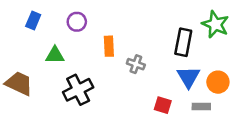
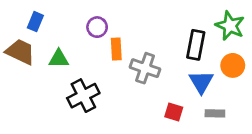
purple circle: (77, 22) -> (97, 27), moved
gray cross: (136, 64) -> (145, 68), size x1.5
orange circle: (218, 82) -> (233, 65), moved
brown trapezoid: (19, 83) -> (20, 52), moved

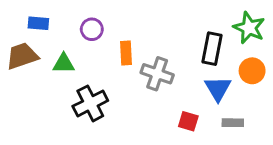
blue rectangle: (35, 22) -> (38, 23), turned 72
purple circle: (97, 27) -> (92, 29), moved
brown trapezoid: (20, 52) -> (22, 56), turned -44

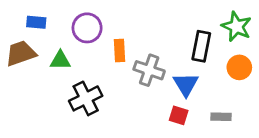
purple circle: (92, 29) -> (87, 28), size x1.4
blue triangle: (218, 89) -> (186, 84), moved

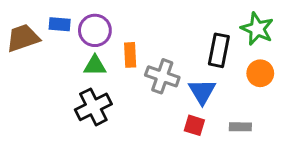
blue rectangle: (36, 22) -> (60, 24), moved
brown trapezoid: (21, 53) -> (23, 38), moved
green triangle: (60, 60) -> (95, 66), moved

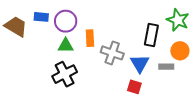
brown trapezoid: (23, 38) -> (16, 26), turned 50
gray rectangle: (240, 127) -> (166, 67), moved

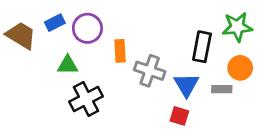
blue rectangle: (41, 17) -> (55, 23), turned -32
green star: (178, 20) -> (237, 27), turned -30
green triangle: (66, 45) -> (68, 65), moved

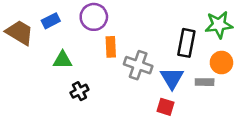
purple circle: (87, 28) -> (94, 17), moved
black cross: (86, 99) -> (79, 91), size x0.6

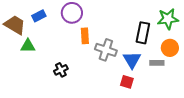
green triangle: (63, 60) -> (28, 46), moved

